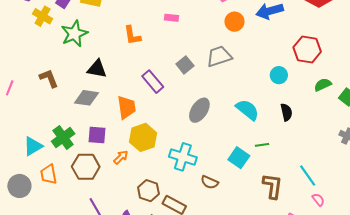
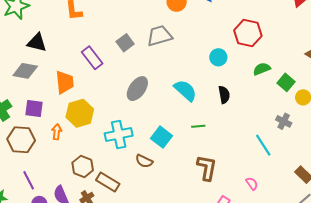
orange arrow: (121, 157) -> (57, 132), turned -42
cyan cross: (183, 157) -> (119, 135), turned -32
cyan square: (239, 158) -> (162, 137), moved
cyan line: (308, 175) -> (263, 145), moved

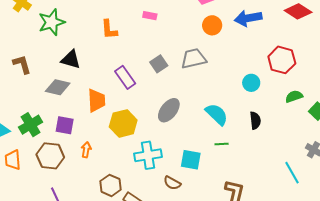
yellow hexagon: (80, 113) -> (123, 123), moved
green line: (198, 126) -> (222, 144), moved
cyan square: (162, 137) -> (191, 160), turned -30

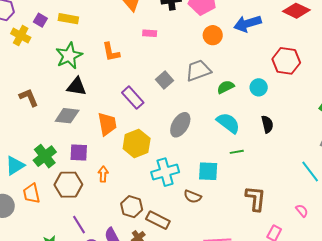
green star: (52, 22) -> (69, 56), moved
green semicircle: (294, 96) -> (226, 87), moved

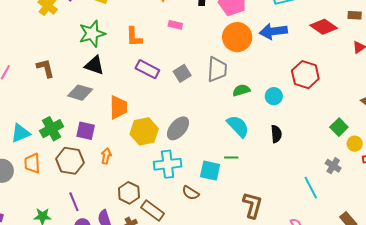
orange circle: (213, 35) -> (237, 37), size x1.5
gray trapezoid: (198, 70) -> (217, 69), turned 104
purple rectangle: (133, 98) -> (147, 69), moved, turned -30
gray ellipse: (180, 125) -> (178, 128), moved
green line: (237, 152) -> (231, 158), moved

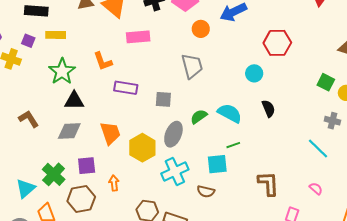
pink rectangle: (175, 25) -> (138, 37), size x1.6
orange circle: (237, 37) -> (201, 29), size x0.6
gray square: (182, 73) -> (163, 99), moved, turned -36
green semicircle: (241, 90) -> (199, 117), moved

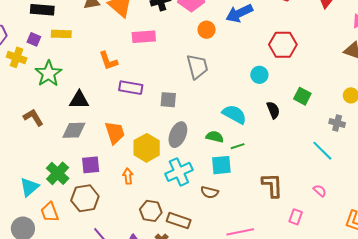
green star: (62, 71) -> (48, 74), moved
green square: (326, 82) -> (302, 96), moved
green semicircle: (199, 117) -> (215, 137), moved, turned 48
orange arrow: (114, 183) -> (128, 176), moved

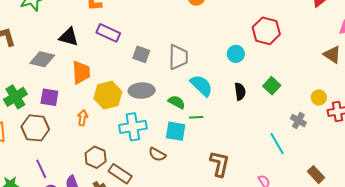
gray trapezoid: (197, 67) -> (178, 57), moved
black triangle: (79, 100) -> (69, 37), moved
gray ellipse: (178, 135) -> (142, 91), turned 50

